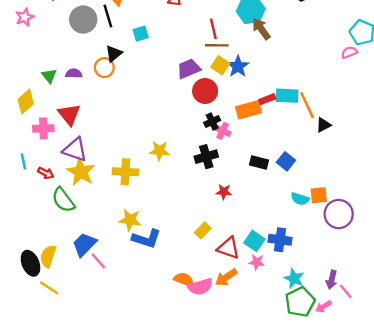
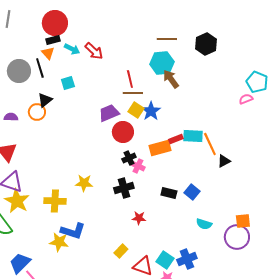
orange square: (319, 195) -> (243, 221), moved
blue L-shape: (146, 239) -> (73, 231), moved
blue cross: (280, 240) -> (187, 259), turned -30

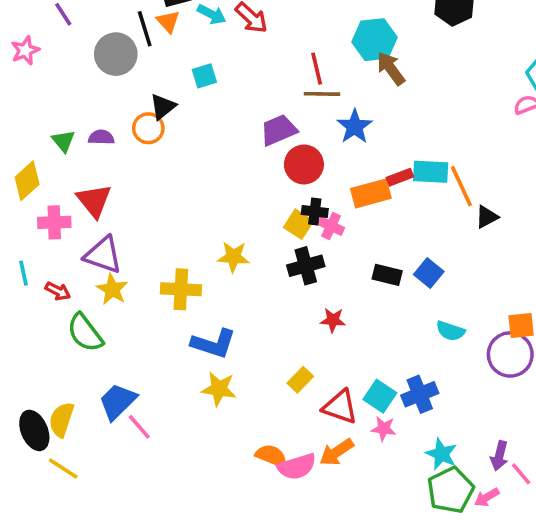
black line: (40, 68) -> (145, 29), moved
yellow square: (136, 110) -> (299, 224), moved
black cross: (129, 158) -> (315, 212), turned 32
yellow star: (17, 201) -> (112, 289), size x0.7
yellow star: (59, 242) -> (219, 389), moved

